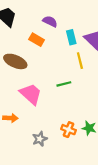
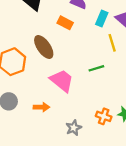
cyan rectangle: (71, 37) -> (102, 19), turned 40
brown ellipse: (15, 61) -> (44, 47), turned 35

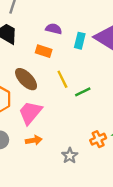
yellow line: (112, 43) -> (62, 79), moved
pink trapezoid: (62, 81) -> (30, 113), moved, turned -80
orange cross: (104, 116) -> (98, 139), turned -35

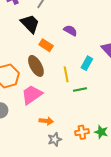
cyan rectangle: (80, 41) -> (87, 63), moved
orange rectangle: (44, 51) -> (46, 45), moved
orange arrow: (34, 140) -> (46, 121), moved

